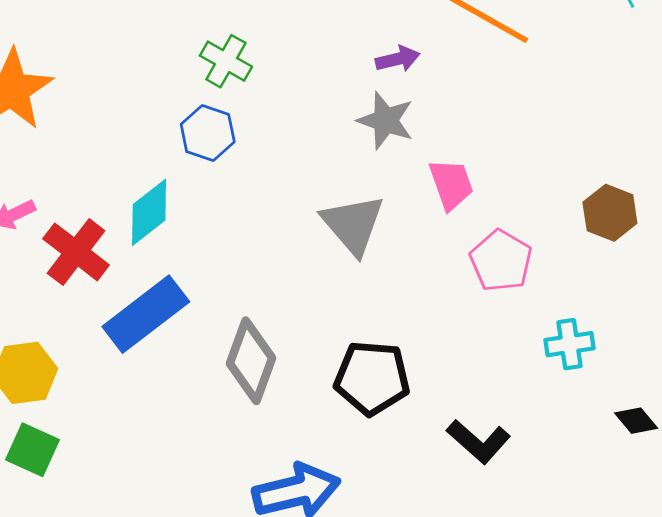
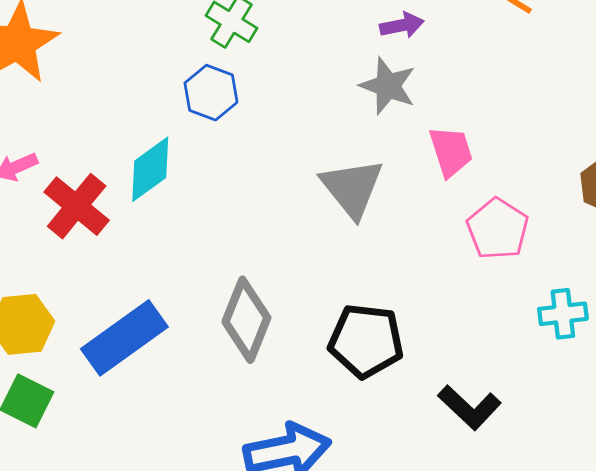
blue rectangle: (146, 314) -> (124, 338), moved

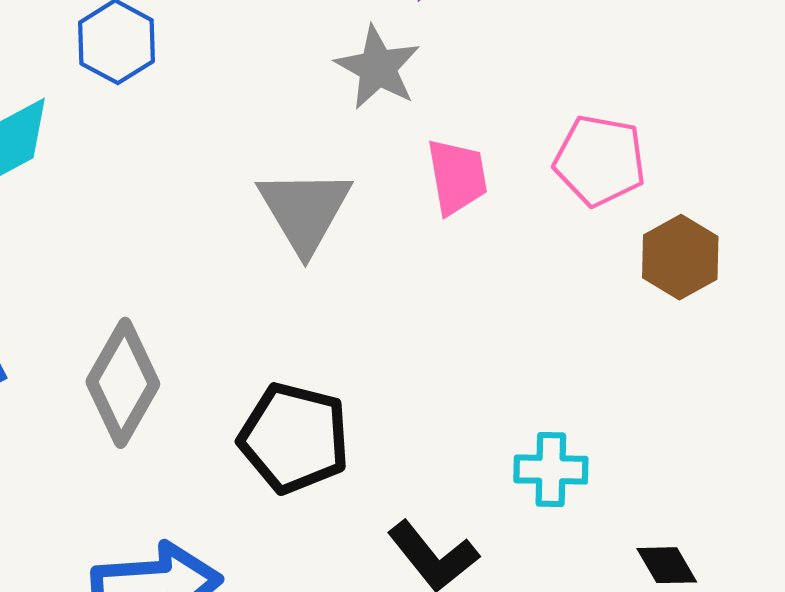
pink pentagon: (498, 229) -> (600, 161), moved, turned -30
cyan cross: (563, 314) -> (551, 470), moved

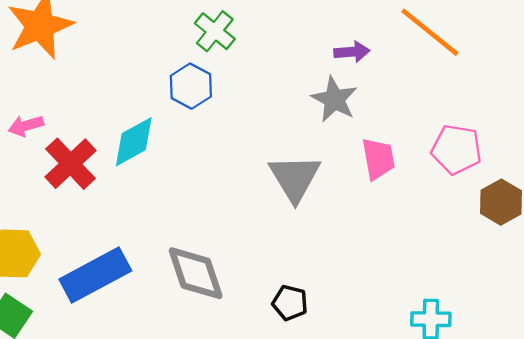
gray diamond: (123, 383) -> (196, 273), turned -48
black pentagon: (294, 438) -> (290, 303), size x0.6

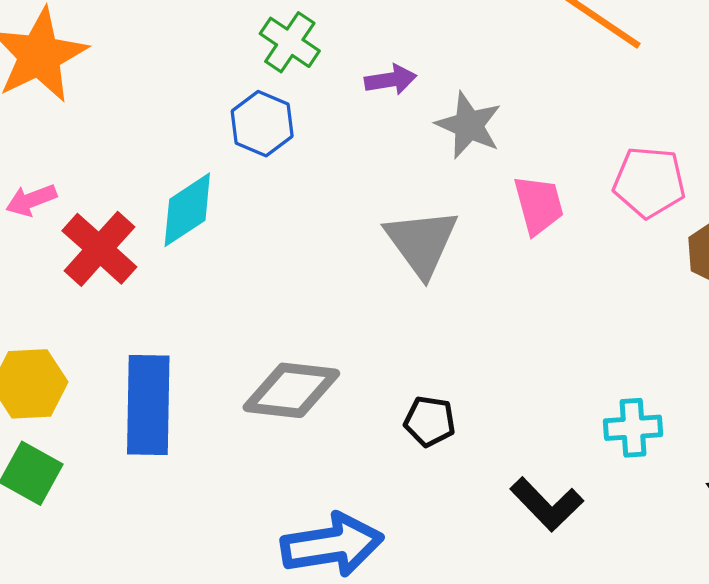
purple arrow: (352, 52) -> (391, 80), moved
gray diamond: (196, 273) -> (291, 390), turned -60
blue rectangle: (95, 275) -> (148, 405), turned -56

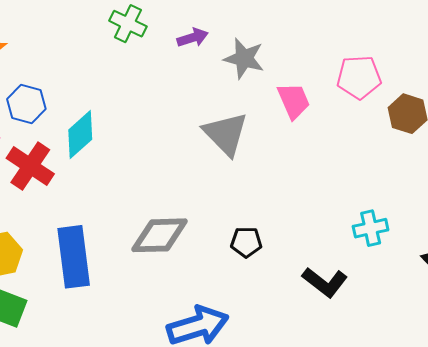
blue hexagon: (262, 124) -> (26, 104), moved

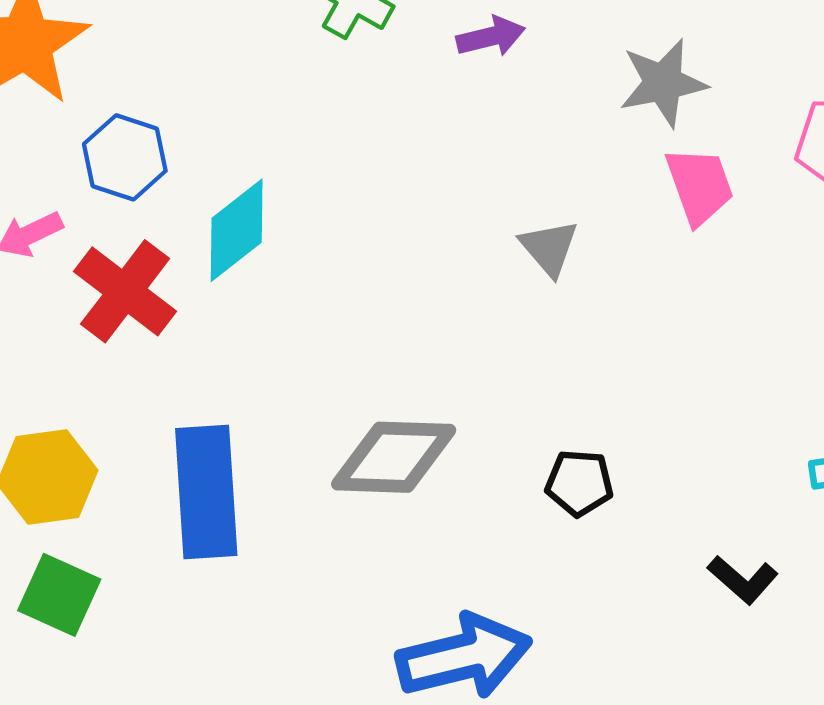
gray star: (244, 58) -> (663, 83), moved, turned -30
gray triangle: (226, 134) -> (549, 248), size x0.6
black L-shape: (325, 282) -> (743, 580), size x0.7

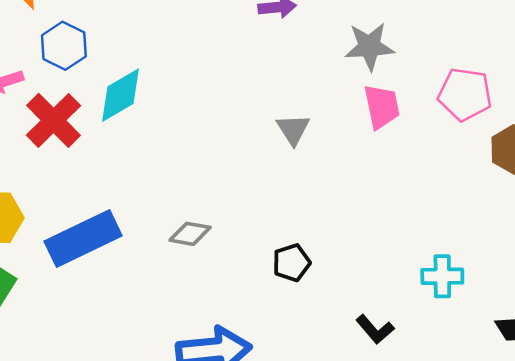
gray diamond: (394, 457) -> (190, 234), size x0.6
black pentagon: (579, 483) -> (291, 263), turned -30
blue rectangle: (206, 492) -> (83, 239), turned 60

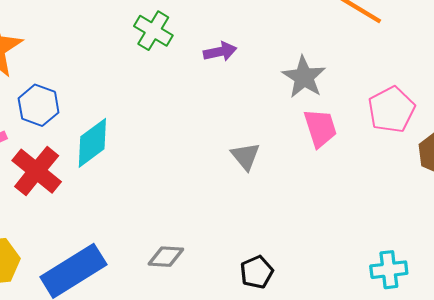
gray star: (369, 46) -> (304, 77), turned -30
pink pentagon: (465, 94) -> (391, 110), turned -30

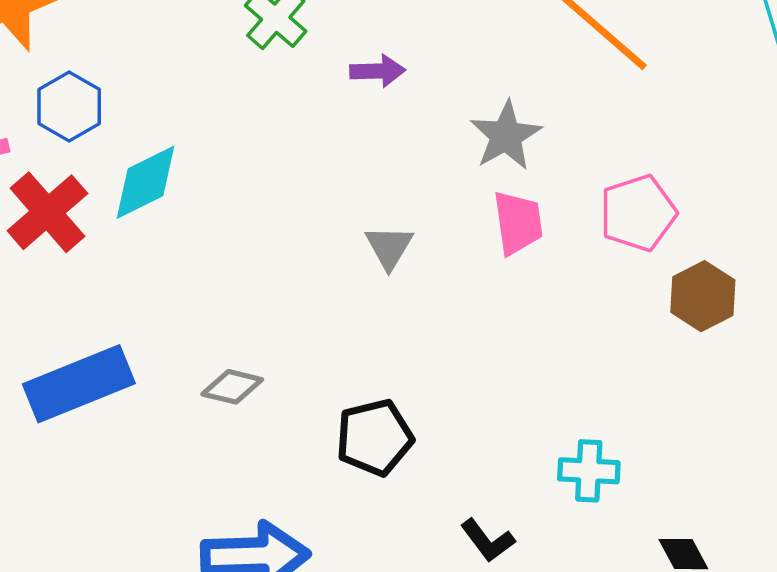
black pentagon: (257, 272) -> (374, 438), size x1.4

